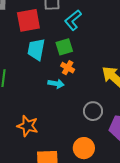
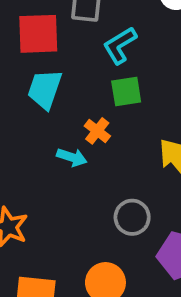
green square: (64, 47) -> (126, 92), moved

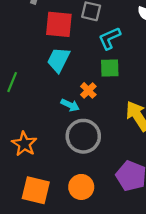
gray circle: (132, 217) -> (83, 136), moved, size x1.5

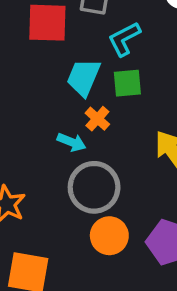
cyan trapezoid: (58, 60) -> (84, 77), moved
orange circle: (81, 187) -> (109, 236), moved

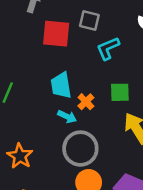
cyan trapezoid: (84, 77) -> (61, 85), moved, turned -36
green square: (127, 83) -> (120, 92), moved

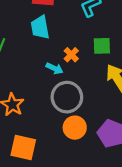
cyan trapezoid: (61, 85) -> (40, 27), moved

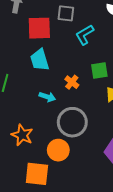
cyan arrow: (54, 68) -> (47, 97), moved
orange circle: (75, 128) -> (58, 150), moved

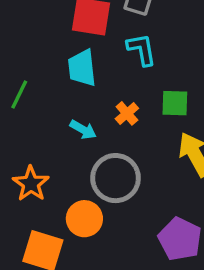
cyan L-shape: (85, 35) -> (142, 49), moved, turned 100

